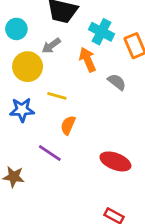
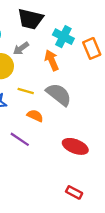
gray semicircle: (117, 82) -> (59, 94), moved, size x1.6
orange semicircle: (68, 125) -> (35, 116), turned 91

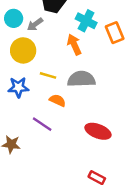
gray arrow: (21, 48) -> (35, 24), moved
gray semicircle: (59, 94) -> (81, 79), turned -40

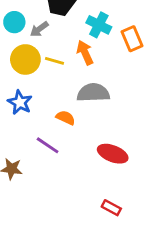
yellow line: (48, 75) -> (54, 61), moved
blue star: (18, 87) -> (20, 102), turned 30

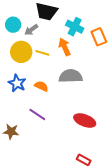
orange semicircle: (66, 118) -> (41, 86), moved

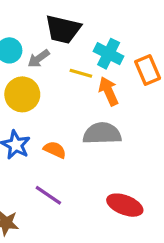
orange arrow: (65, 47) -> (109, 91), moved
yellow line: (42, 53) -> (81, 73), moved

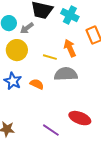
cyan cross: (109, 54) -> (70, 15), moved
yellow line: (81, 73) -> (50, 57), moved
purple line: (48, 195) -> (51, 130), moved

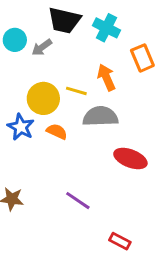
yellow circle: (17, 50) -> (43, 98), moved
red ellipse: (80, 118) -> (130, 159), moved

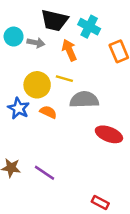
gray arrow: (42, 47) -> (36, 43), turned -133
orange arrow: (106, 77) -> (69, 50), moved
purple line: (78, 201) -> (45, 173), moved

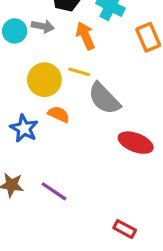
cyan circle: (14, 37) -> (15, 31), moved
gray semicircle: (84, 100) -> (104, 99), turned -132
blue star: (19, 108) -> (24, 128), moved

